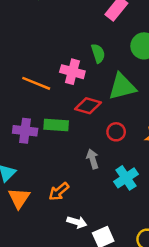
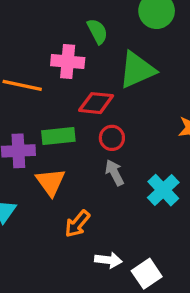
red circle: (116, 132) -> (112, 138), moved
orange triangle: (19, 198) -> (51, 182), moved

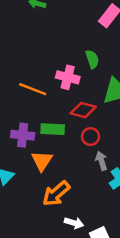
gray arrow: (114, 173) -> (101, 161), moved
orange arrow: (77, 224) -> (56, 194), size x1.4

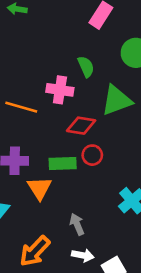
green rectangle: (53, 129) -> (63, 164), moved
gray arrow: (101, 161) -> (77, 224), moved
orange arrow: (56, 194) -> (35, 251), moved

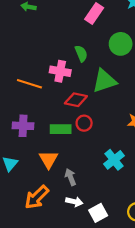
orange triangle: (39, 188) -> (49, 159), moved

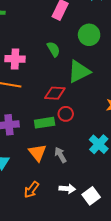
pink cross: (60, 71) -> (15, 59), moved
gray arrow: (70, 177) -> (60, 155), moved
orange arrow: (37, 197) -> (32, 190), size x0.7

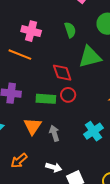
red diamond: (55, 93) -> (62, 73), turned 55

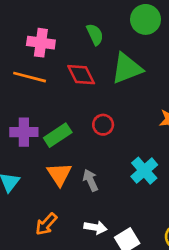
red diamond: (62, 73) -> (81, 75), moved
green rectangle: (46, 99) -> (58, 135), moved, turned -30

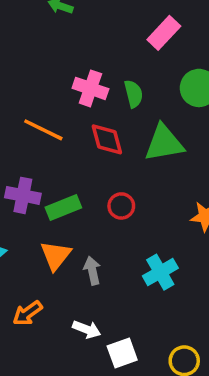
pink cross: (41, 43) -> (90, 88), moved

